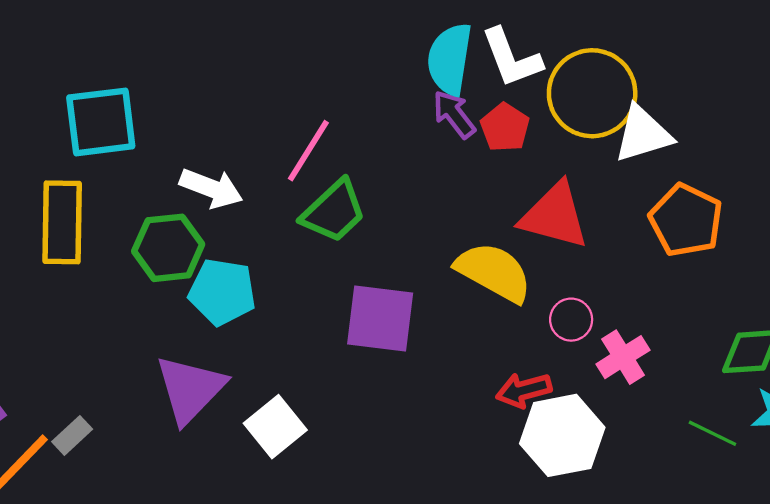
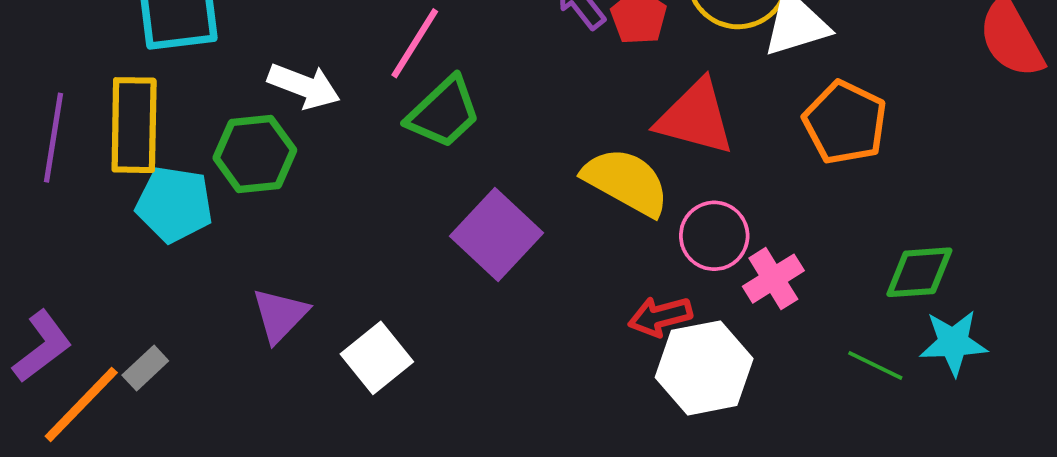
cyan pentagon: (222, 292) -> (174, 204), moved
purple square: (380, 318) -> (496, 235), turned 36
pink circle: (571, 320) -> (714, 236), size x1.4
purple triangle: (190, 389) -> (280, 315), size x0.7

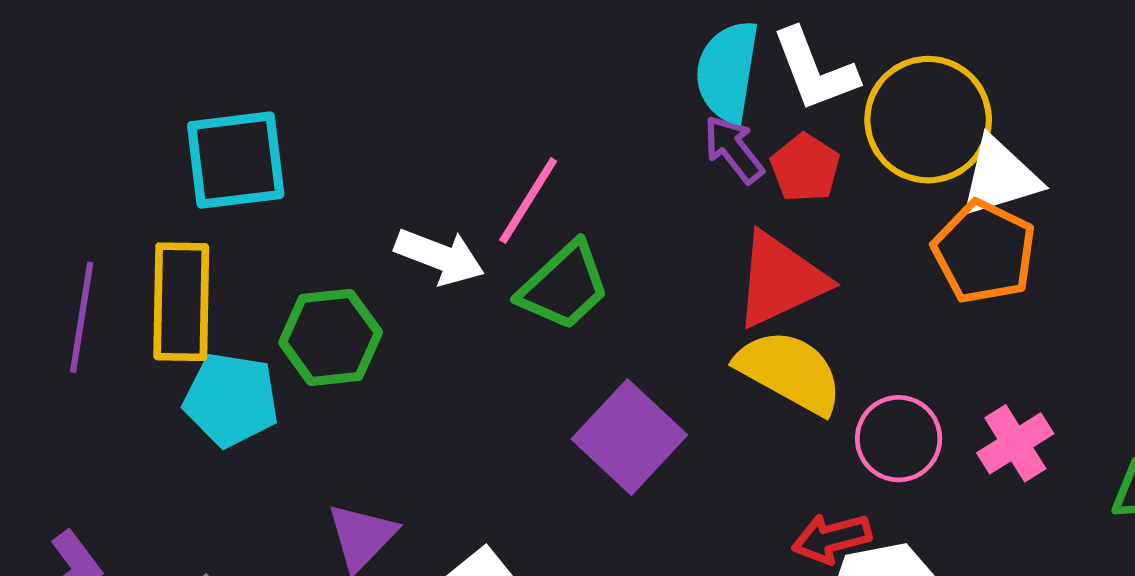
white arrow: (304, 86) -> (440, 257), moved
red triangle: (695, 117) -> (780, 280), moved, turned -40
orange pentagon: (845, 123) -> (984, 252), moved
pink cross: (773, 279) -> (1015, 443), moved

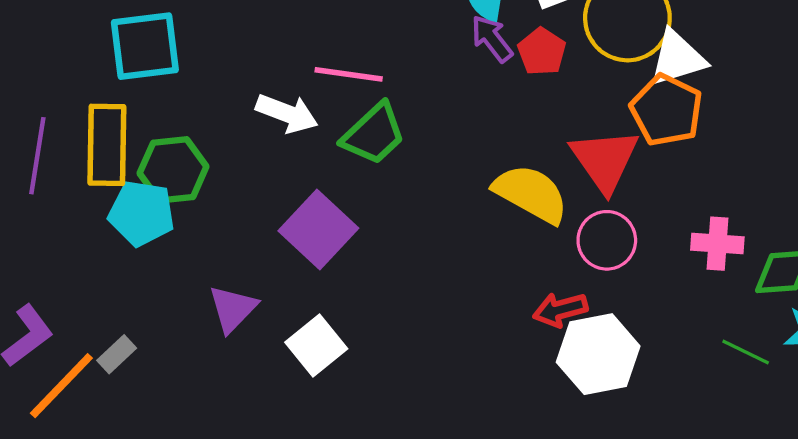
pink line: (528, 201) -> (349, 74), turned 66
red triangle: (780, 280) -> (605, 160), moved, turned -40
green hexagon: (331, 337) -> (173, 170), moved
purple square: (629, 437) -> (318, 229), moved
pink cross: (1015, 443) -> (717, 244), moved, turned 36

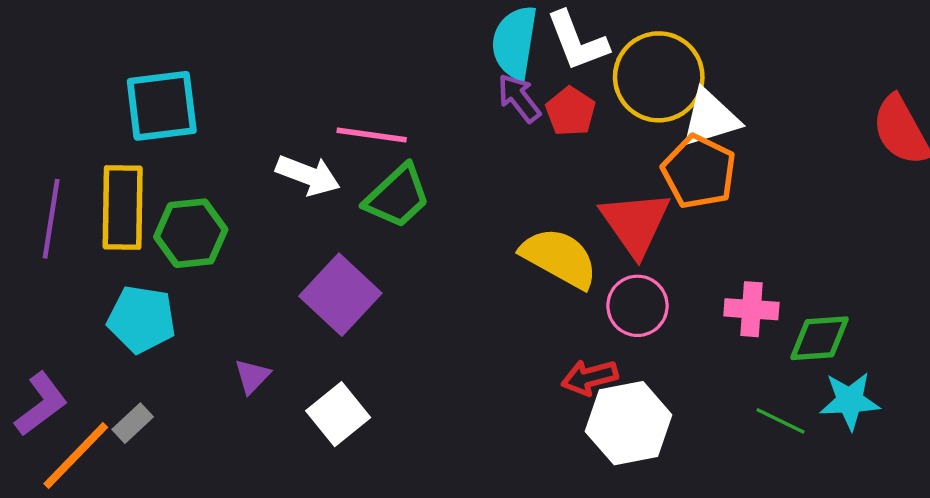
cyan pentagon: (142, 213) -> (142, 319), moved
purple triangle: (233, 309) -> (252, 376), size x0.7

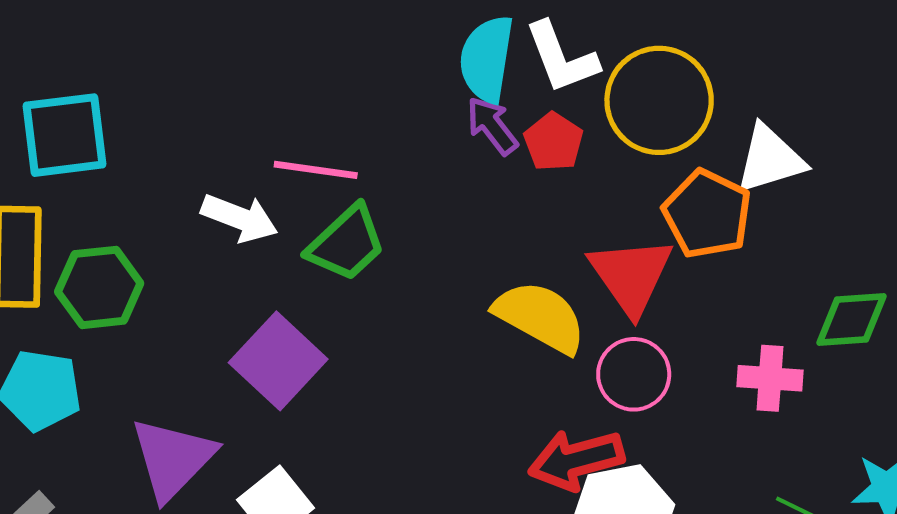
white triangle: (710, 118) -> (770, 159), moved
green diamond: (820, 338) -> (852, 320), moved
purple triangle: (252, 376) -> (173, 458), size x2.0
red arrow: (589, 377) -> (576, 460), size x1.4

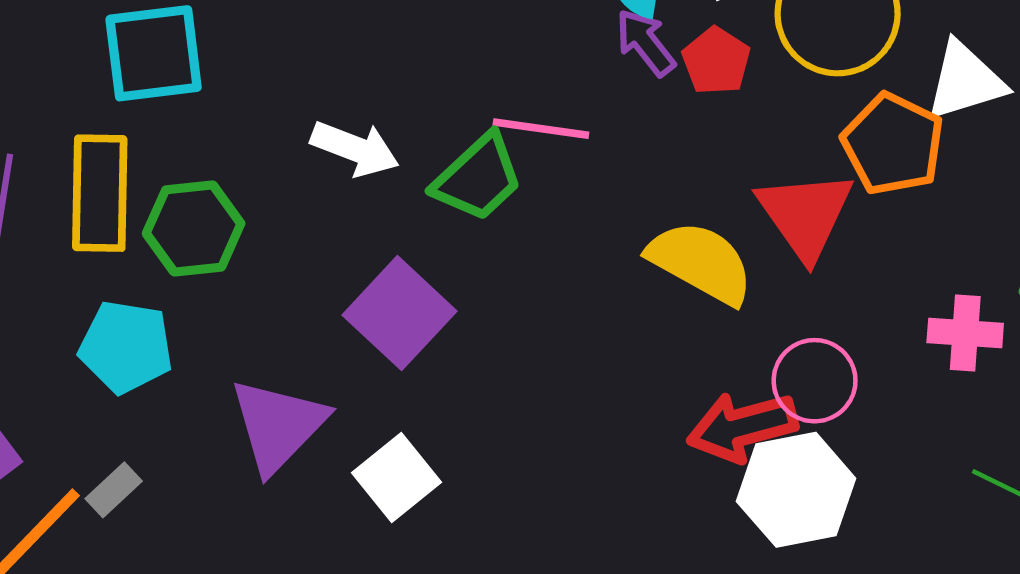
pink line: (316, 170) -> (541, 129), moved
pink circle: (634, 374) -> (815, 381), moved

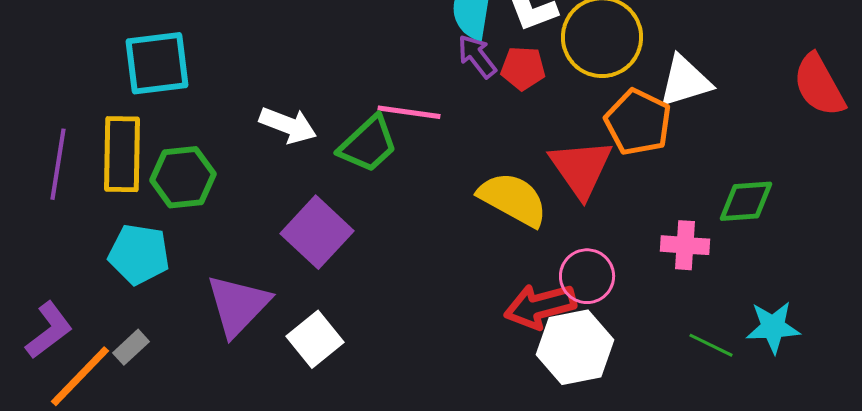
red pentagon: (716, 61) -> (523, 68), turned -30

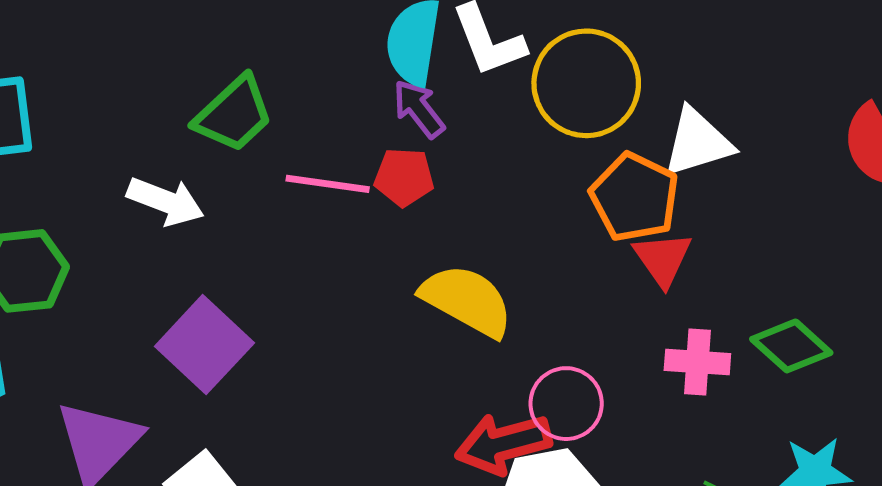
red pentagon: (523, 68) -> (404, 177), moved
green trapezoid: (368, 144) -> (234, 114), moved
red triangle: (581, 168) -> (663, 259), moved, size x0.7
green diamond: (746, 201) -> (791, 346), moved, turned 46

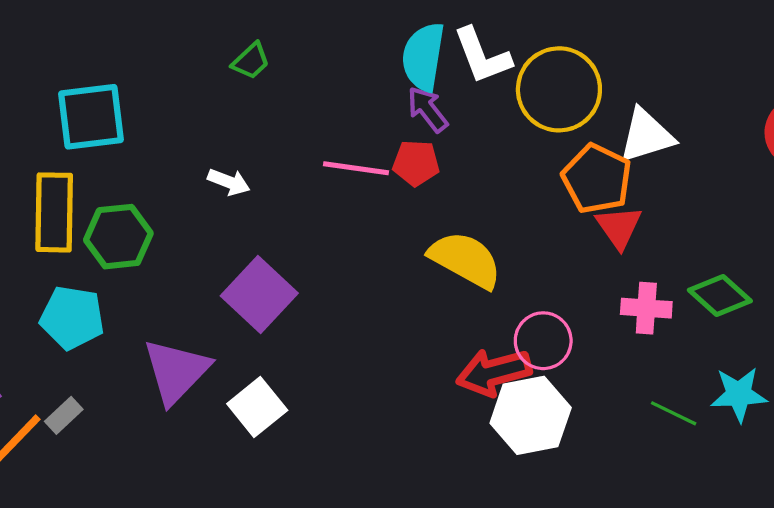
green trapezoid: (234, 114) -> (251, 61), moved, size x0.6
white arrow: (166, 201) -> (229, 182), size x0.7

